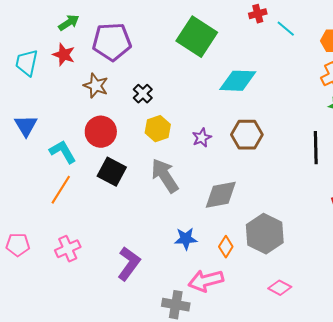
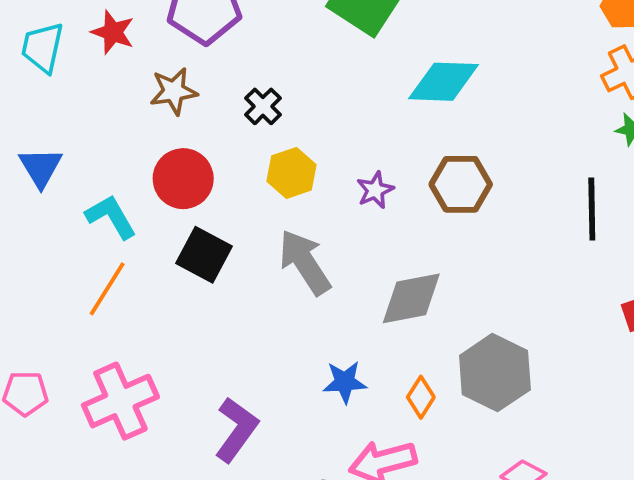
brown star: (96, 86) -> (174, 91), turned -30
pink cross: (68, 249) -> (120, 401), size x1.5

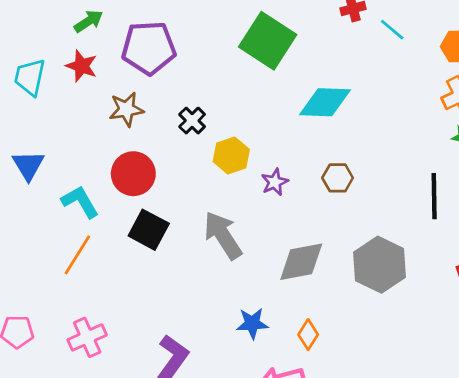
yellow hexagon: (292, 173) -> (231, 156), moved
brown hexagon: (461, 184) -> (338, 178), size x0.7
gray hexagon: (495, 373) -> (380, 265), moved
pink cross: (120, 401) -> (87, 337), size x0.7

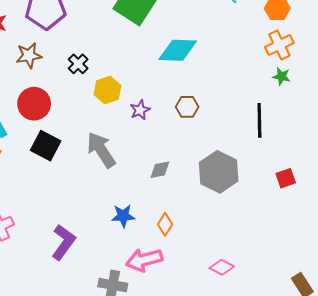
gray diamond: (301, 262) -> (160, 170), size x0.6

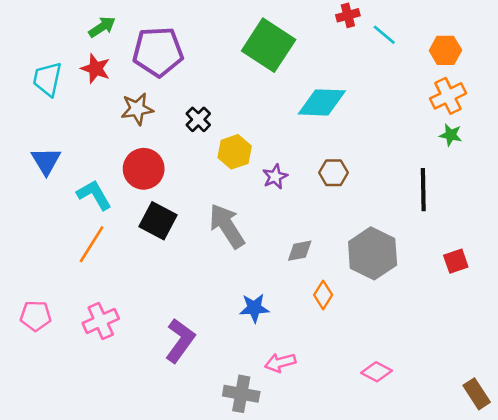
orange diamond: (165, 224) -> (323, 295), moved
pink arrow: (144, 260) -> (280, 363), size x0.7

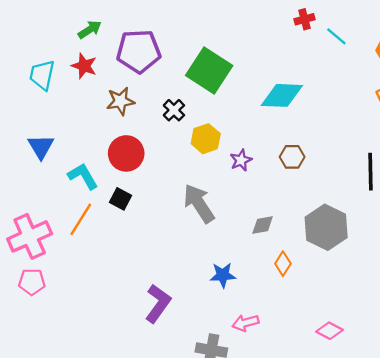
green square: (269, 45) -> (209, 70), moved
black square: (158, 221) -> (120, 199), moved, size x0.7
pink cross: (101, 321) -> (30, 236), moved, size x1.4

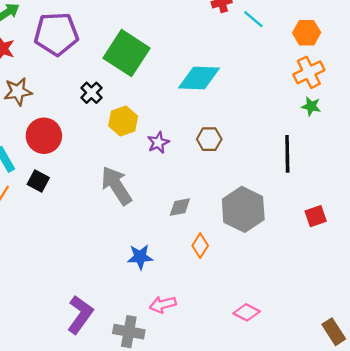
brown star: (120, 101) -> (18, 92), moved
purple L-shape: (158, 303) -> (80, 315), moved

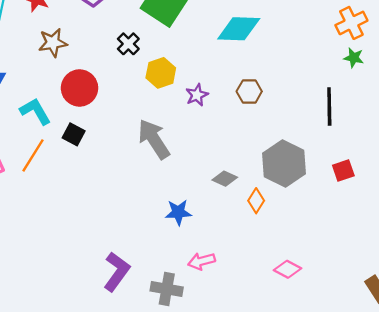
gray diamond: (180, 207) -> (225, 179), moved, turned 35
red square: (316, 216) -> (343, 170), moved
orange diamond: (200, 246) -> (256, 201), moved

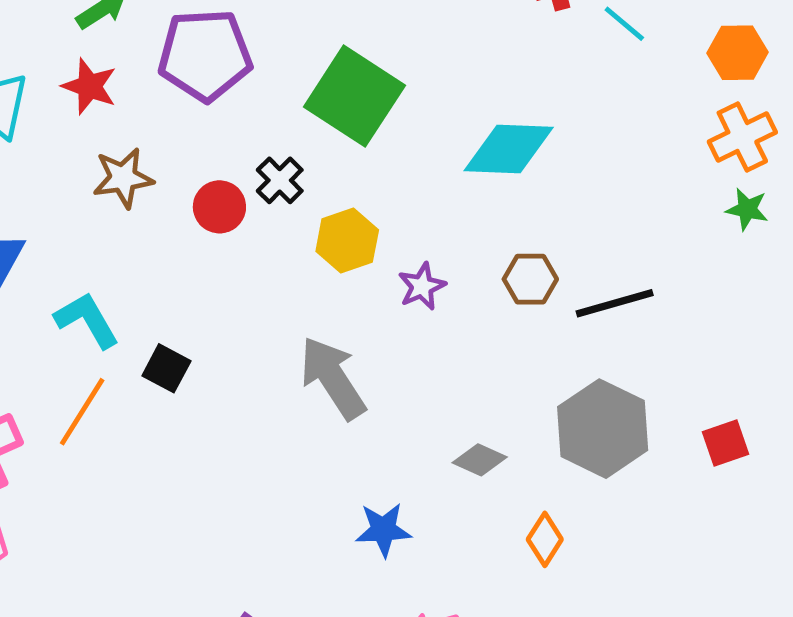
red circle: (80, 88) -> (219, 207), moved, size x0.7
black line: (329, 107) -> (615, 303), moved, turned 75
orange diamond: (256, 201) -> (545, 539), moved

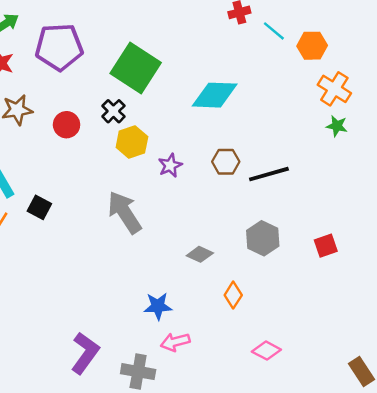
orange hexagon: (738, 53) -> (312, 46), moved
orange cross: (742, 137) -> (334, 89), turned -32
black cross: (280, 180) -> (113, 111), moved
gray hexagon: (603, 429) -> (263, 238), size x0.7
blue star: (383, 530) -> (158, 306), moved

